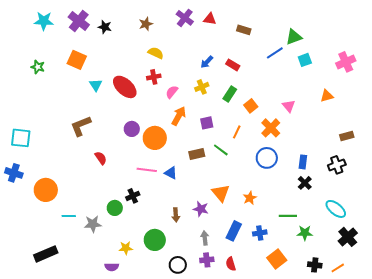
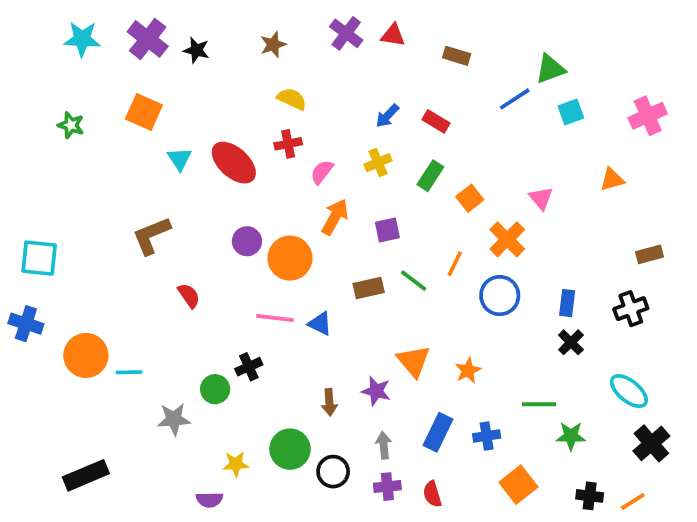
orange line: (237, 132) -> (455, 264), moved
cyan line: (69, 216) -> (129, 372), moved
black circle: (178, 265) -> (333, 472), moved

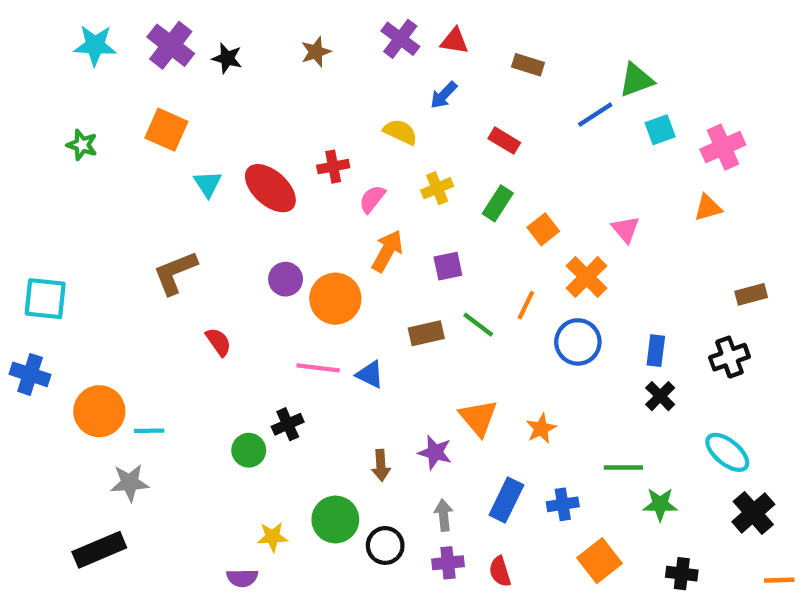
yellow semicircle: (292, 99) -> (400, 132), moved
blue arrow: (387, 116) -> (444, 95), moved
pink cross: (648, 116) -> (723, 147), moved
gray star: (174, 419) -> (130, 483), moved
orange line: (633, 502) -> (779, 580), moved, turned 30

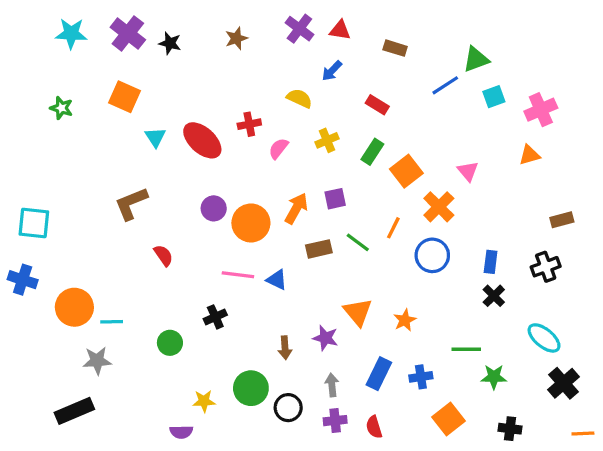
orange square: (543, 229) -> (406, 171), size x1.4
orange arrow: (387, 251) -> (296, 208), moved
green circle: (249, 450) -> (170, 343), moved

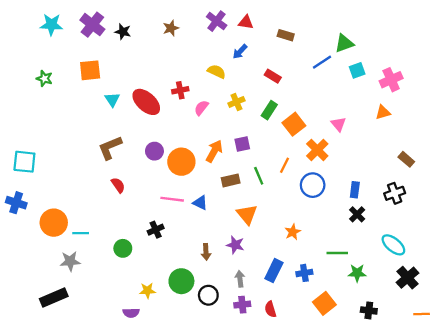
orange square: (125, 97) -> (90, 70), turned -30
brown L-shape: (131, 204) -> (110, 148), moved
brown rectangle: (562, 220) -> (406, 159), turned 56
green line: (358, 242) -> (259, 176), turned 30
orange triangle: (358, 312) -> (247, 214), moved

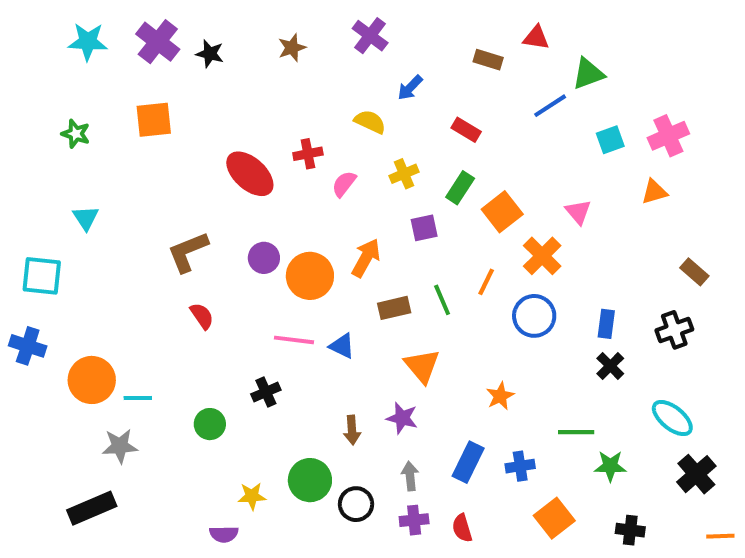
red triangle: (246, 22) -> (536, 38), moved
cyan square: (357, 70) -> (610, 140), moved
cyan triangle: (112, 100) -> (86, 218), moved
purple square: (242, 144) -> (424, 228), moved

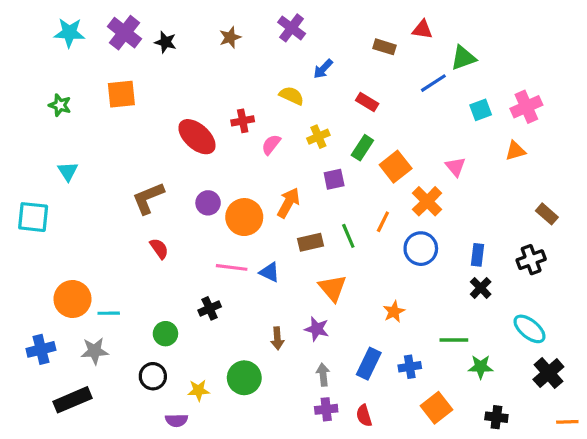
blue cross: (28, 346) -> (41, 349), moved, turned -32
black circle: (356, 504) -> (153, 376), moved

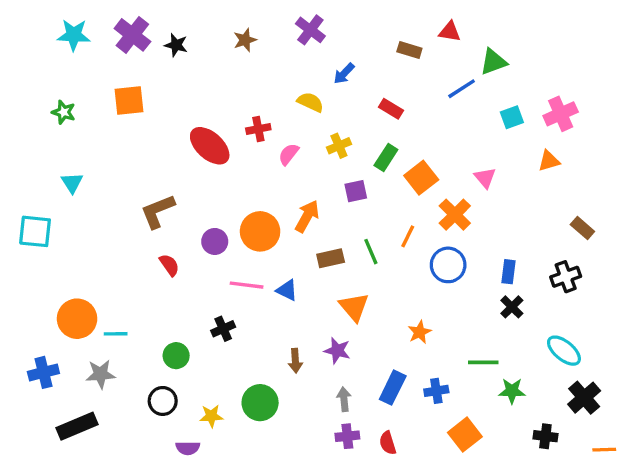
purple circle: (208, 203) -> (215, 241), moved
black cross: (496, 417) -> (545, 436), moved

